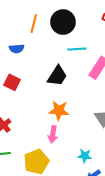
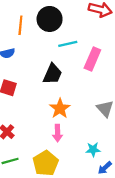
orange star: (59, 111) -> (60, 108), turned -30

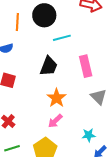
pink rectangle: (92, 59) -> (86, 66), moved, turned -35
pink arrow: (58, 133) -> (55, 121), turned 49

